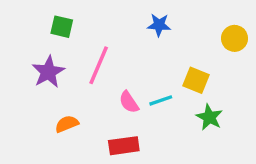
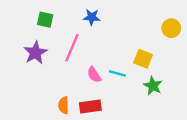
blue star: (159, 25) -> (92, 17), moved
cyan line: (161, 100) -> (117, 73), turned 35
orange semicircle: (67, 124) -> (64, 105), moved, turned -70

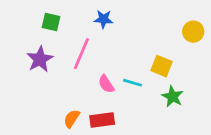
orange semicircle: (64, 105) -> (72, 119), turned 35

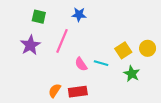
yellow circle: (193, 32) -> (148, 48), moved
yellow square: (161, 66) -> (123, 50), turned 35

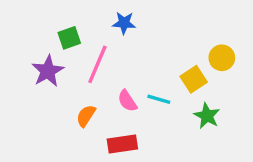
green square: (39, 17) -> (69, 38), moved, turned -32
yellow circle: (148, 48) -> (222, 58), moved
orange semicircle: (55, 91) -> (86, 116), moved

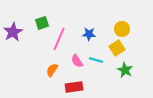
blue star: (124, 23) -> (89, 34), moved
yellow circle: (222, 58) -> (122, 29), moved
purple star: (48, 71) -> (13, 32), moved

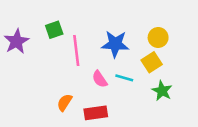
blue star: (89, 34) -> (115, 44), size x1.5
pink line: (59, 39) -> (76, 50), turned -30
orange semicircle: (52, 70) -> (65, 102), moved

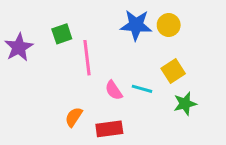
yellow circle: (158, 38) -> (169, 25), moved
blue star: (115, 44) -> (136, 25), moved
green star: (162, 91) -> (185, 104), turned 30

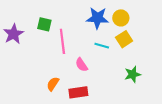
green square: (62, 34) -> (44, 24), turned 32
yellow square: (173, 71) -> (124, 39), moved
cyan line: (142, 89) -> (102, 46), moved

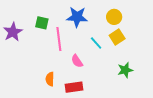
blue star: (97, 18) -> (77, 17), moved
cyan line: (102, 46) -> (96, 43), turned 32
orange semicircle: (53, 84) -> (50, 79), turned -32

